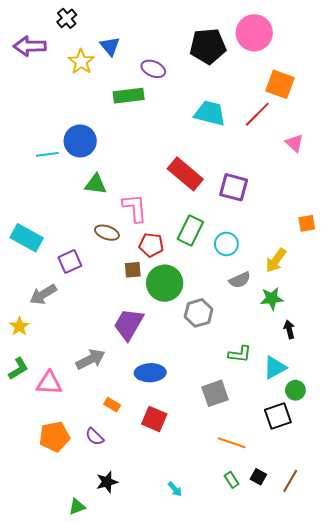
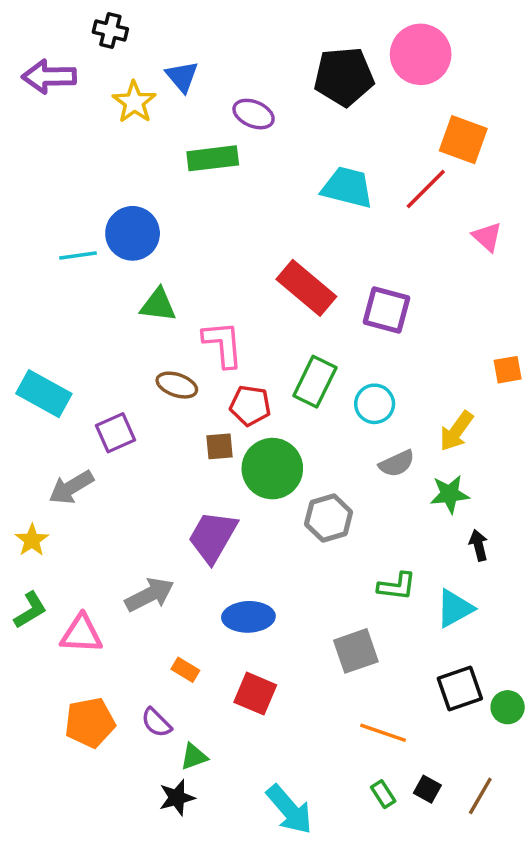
black cross: (67, 18) -> (110, 30), turned -36
green circle: (295, 390) -> (508, 707), moved
cyan arrow: (175, 489) -> (289, 810), size x2.0
green triangle: (77, 507) -> (194, 757), moved

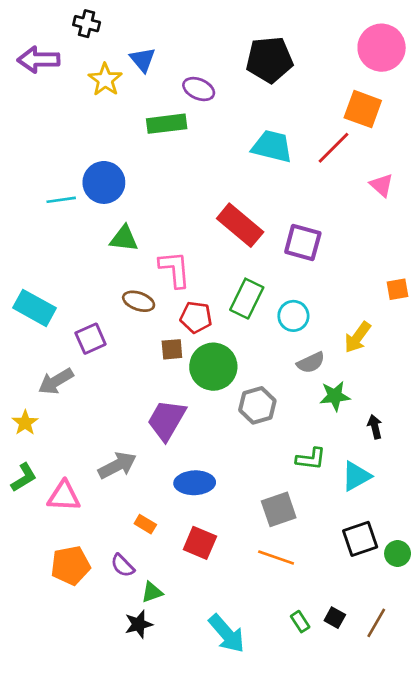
pink circle: (421, 54) -> (382, 48), moved
green star: (450, 494) -> (335, 396), moved
orange line: (383, 733) -> (276, 558), moved

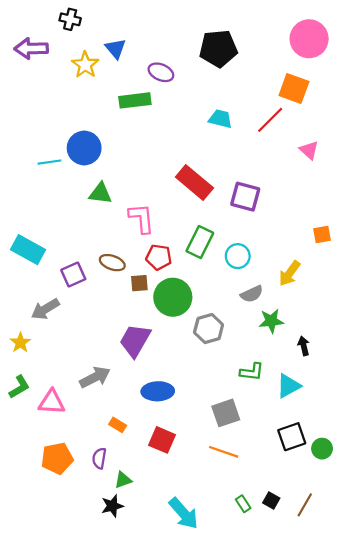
cyan trapezoid: (272, 146) -> (220, 119), size x0.7
brown ellipse: (139, 301) -> (112, 263), moved
purple semicircle: (123, 566) -> (99, 458), turned 54

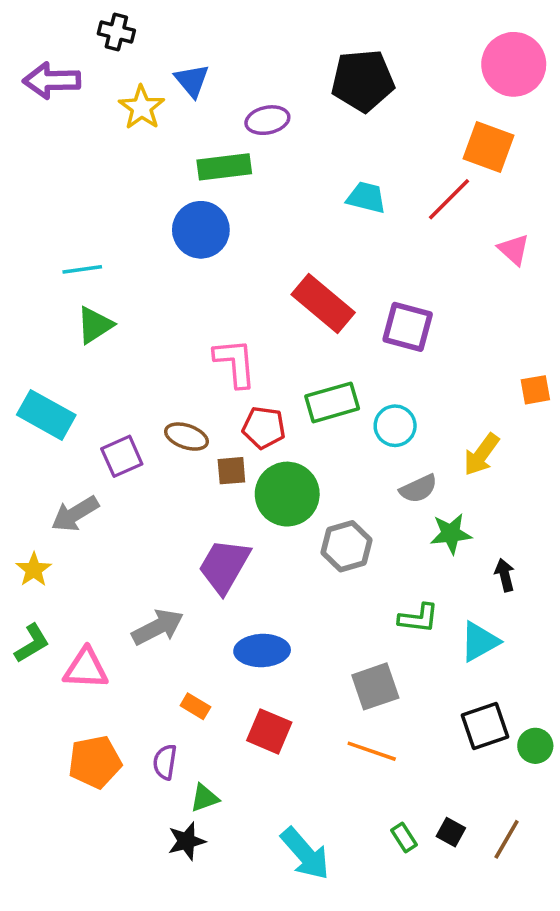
purple ellipse: (161, 72) -> (267, 120), turned -35
blue circle: (84, 148) -> (201, 230), moved
green triangle: (100, 193) -> (95, 325), moved, turned -40
green rectangle: (200, 242) -> (332, 402), turned 48

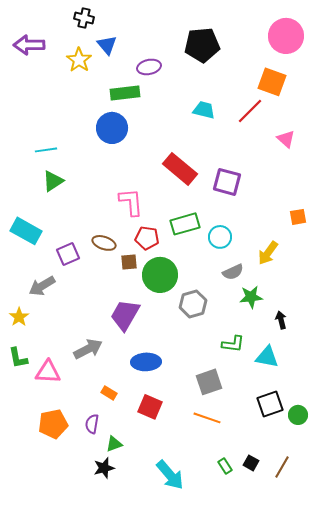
black cross: (116, 32) -> (84, 18), moved
cyan triangle: (480, 642) -> (267, 357), turned 40
green L-shape: (32, 643) -> (18, 358), turned 110

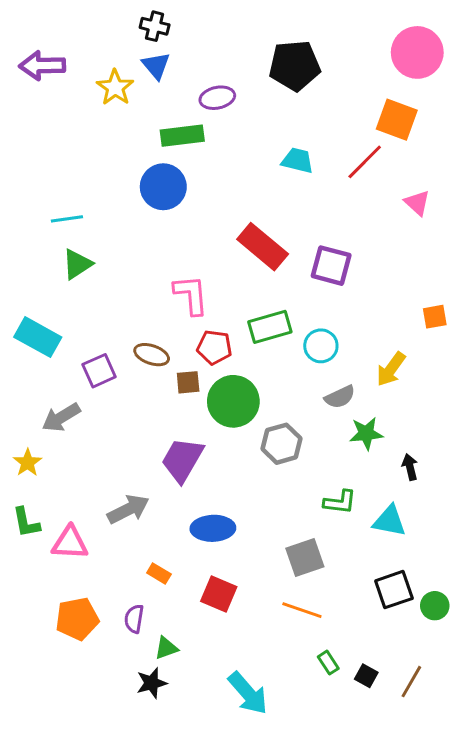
black cross: (84, 18) -> (155, 26), moved
green rectangle: (225, 466) -> (328, 663), moved

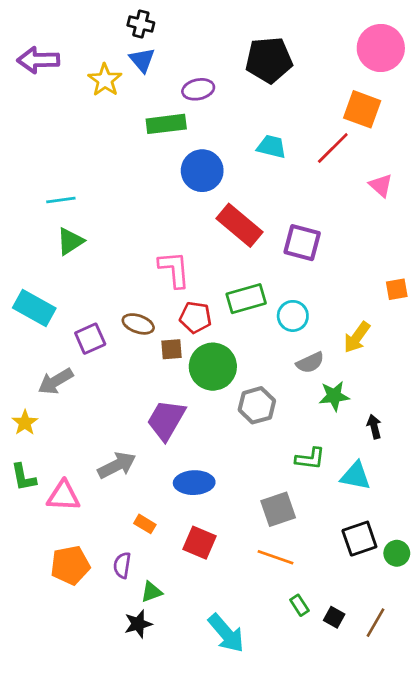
blue circle: (163, 187) -> (202, 171), moved

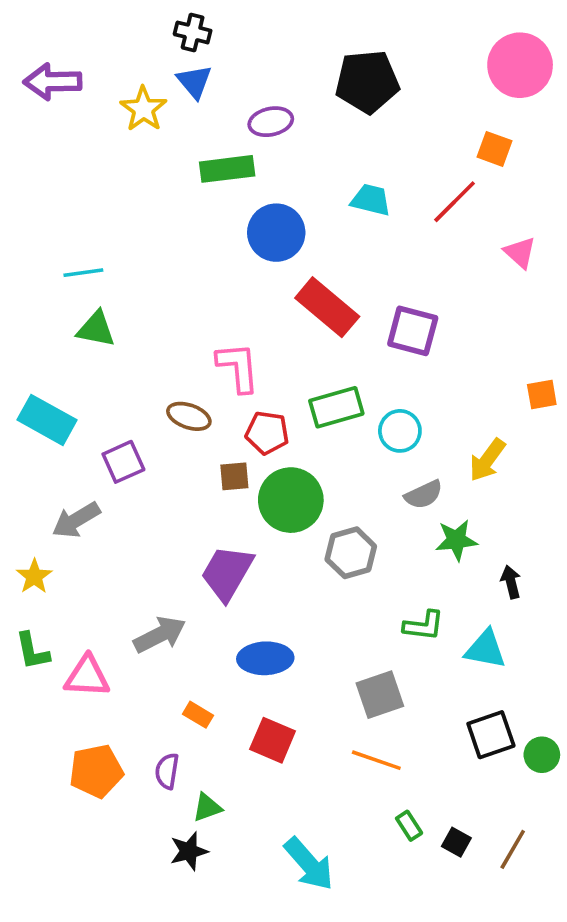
orange square: (362, 109) -> (495, 149), size x0.7
green triangle: (70, 241) -> (96, 329), turned 44
brown ellipse: (138, 324) -> (189, 416), moved

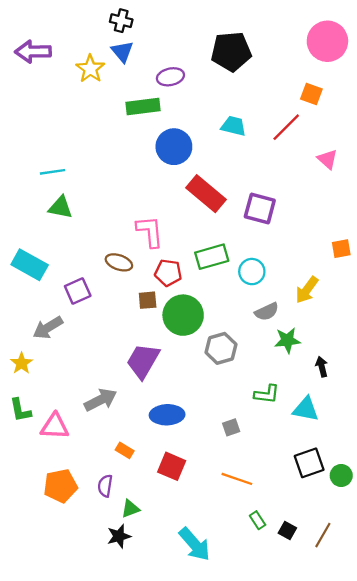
gray square: (380, 695) -> (231, 427), moved, size x0.6

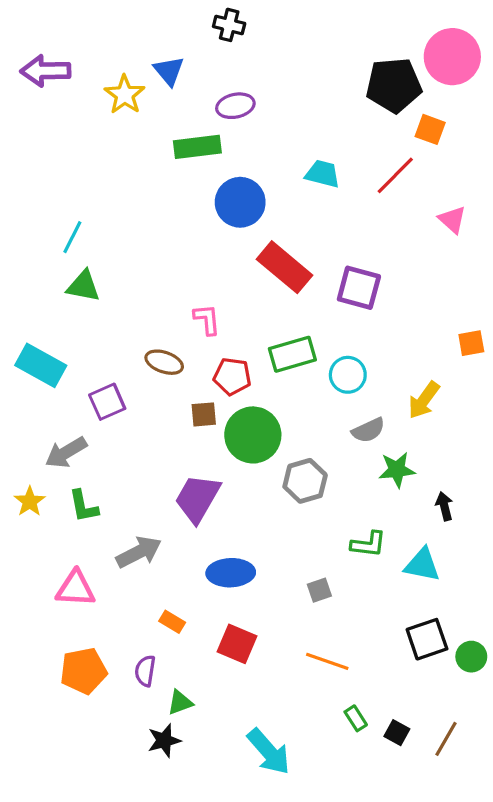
black cross: (121, 21) -> (229, 25), moved
black pentagon: (231, 52) -> (394, 85), moved
cyan line: (52, 172) -> (72, 237), turned -55
pink L-shape: (150, 231) -> (207, 319), size x0.7
green L-shape: (20, 410) -> (83, 506), moved

